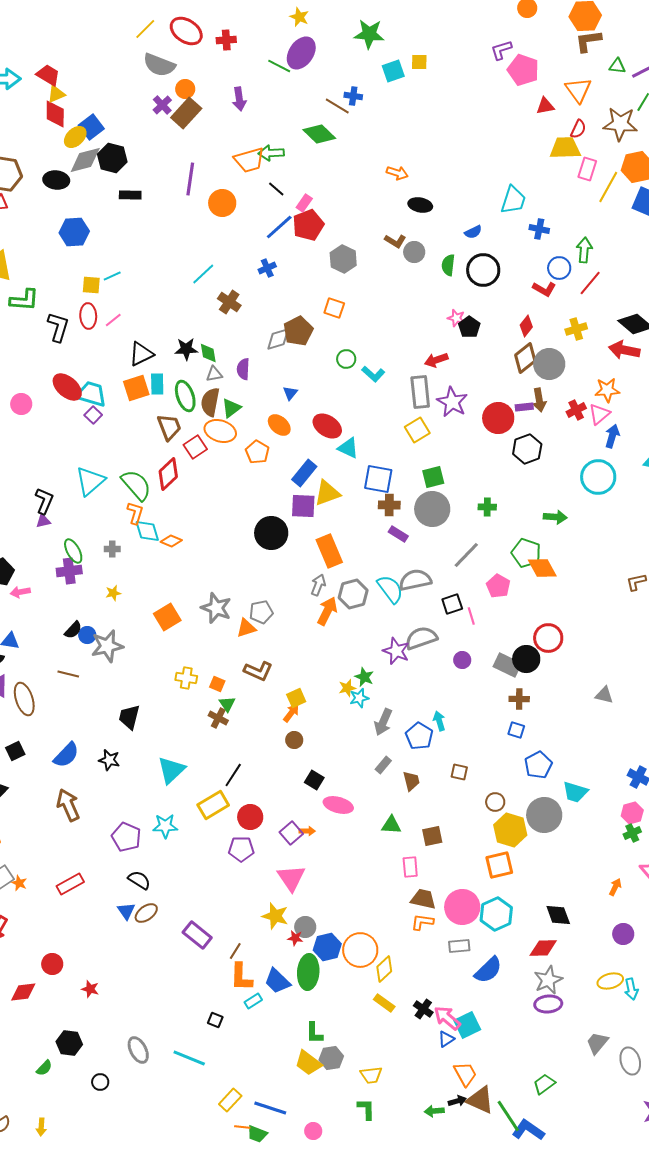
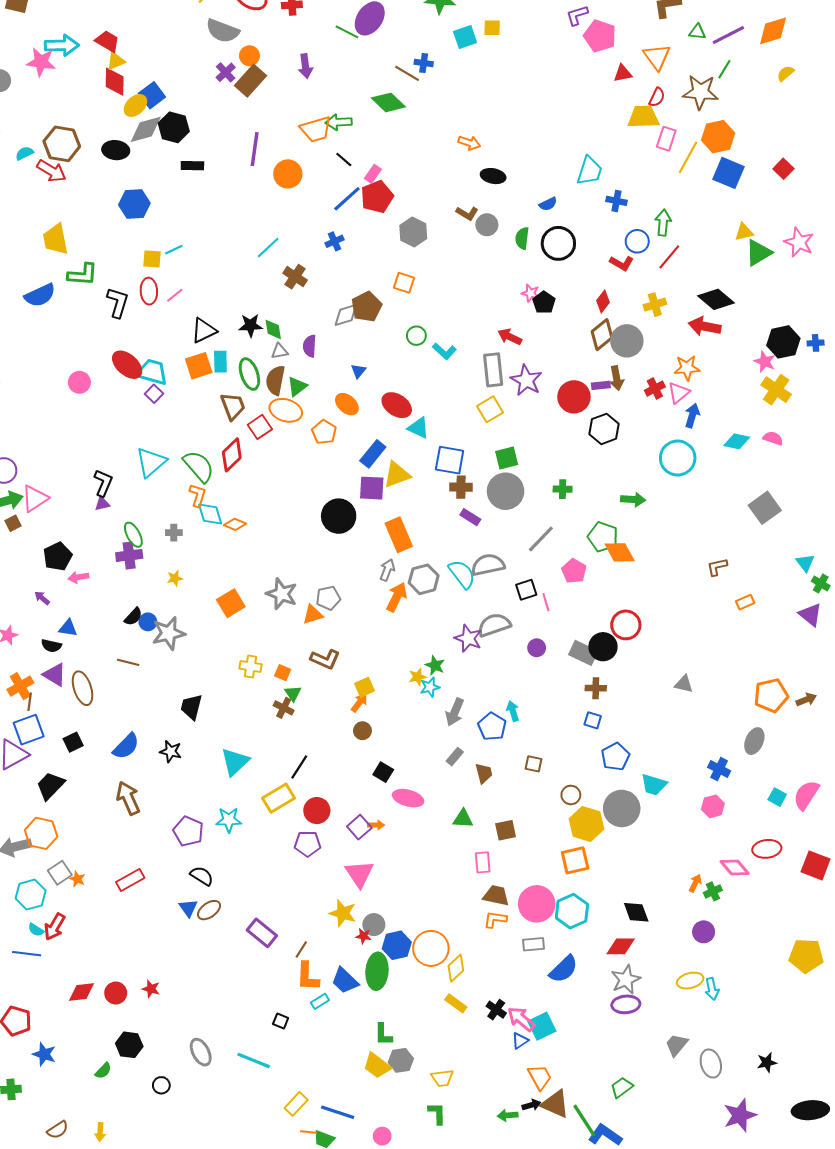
red arrow: (436, 360) -> (510, 337), turned 45
green cross: (632, 833) -> (713, 891), moved
red circle: (52, 964) -> (116, 993), moved

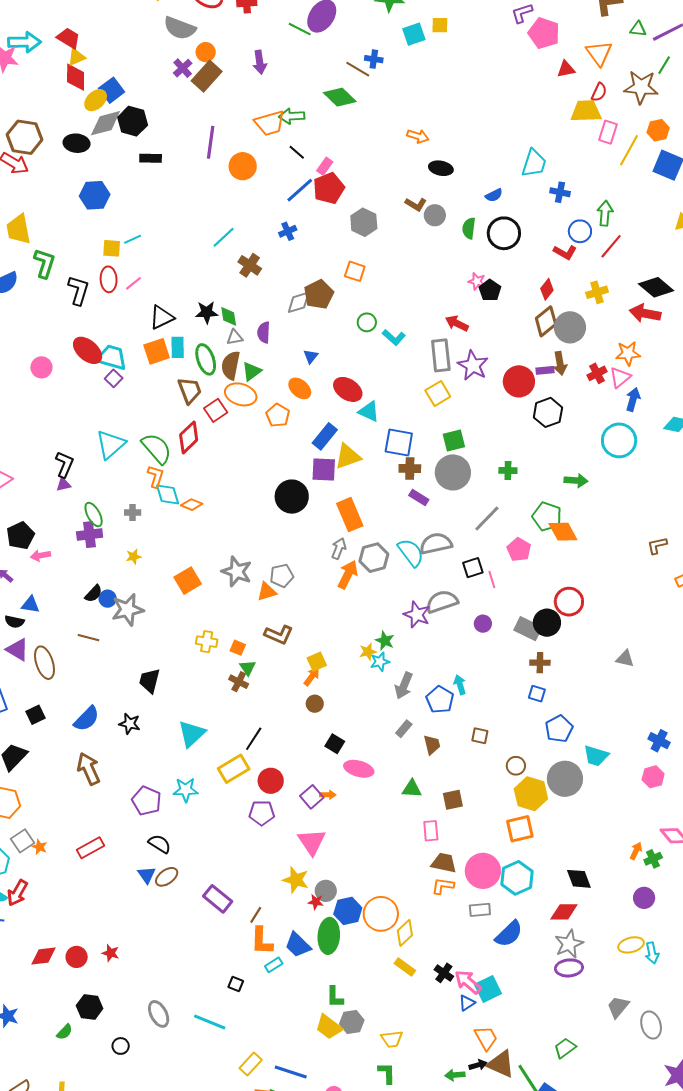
orange hexagon: (718, 137) -> (658, 130), size x0.7
green L-shape: (83, 275) -> (45, 263), turned -76

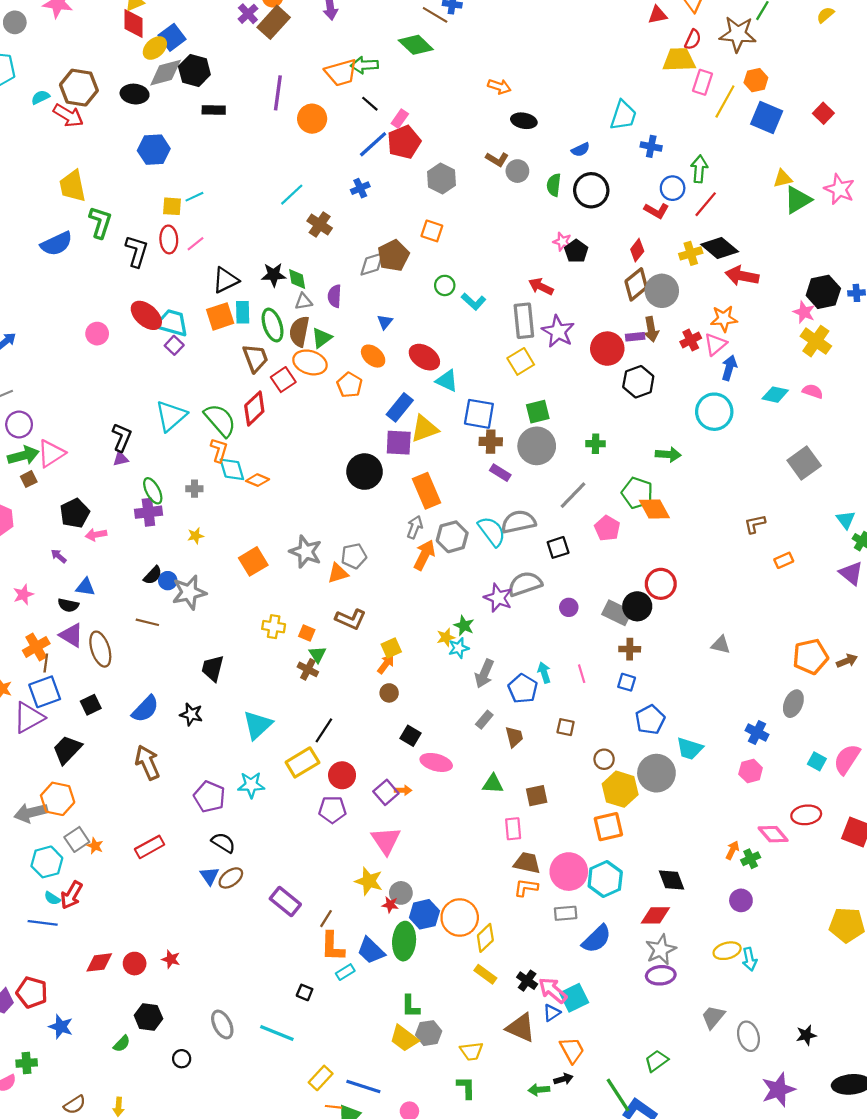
black diamond: (656, 287) -> (720, 248), moved
pink line: (492, 580) -> (582, 674), moved
brown triangle: (501, 1064) -> (521, 1028), moved

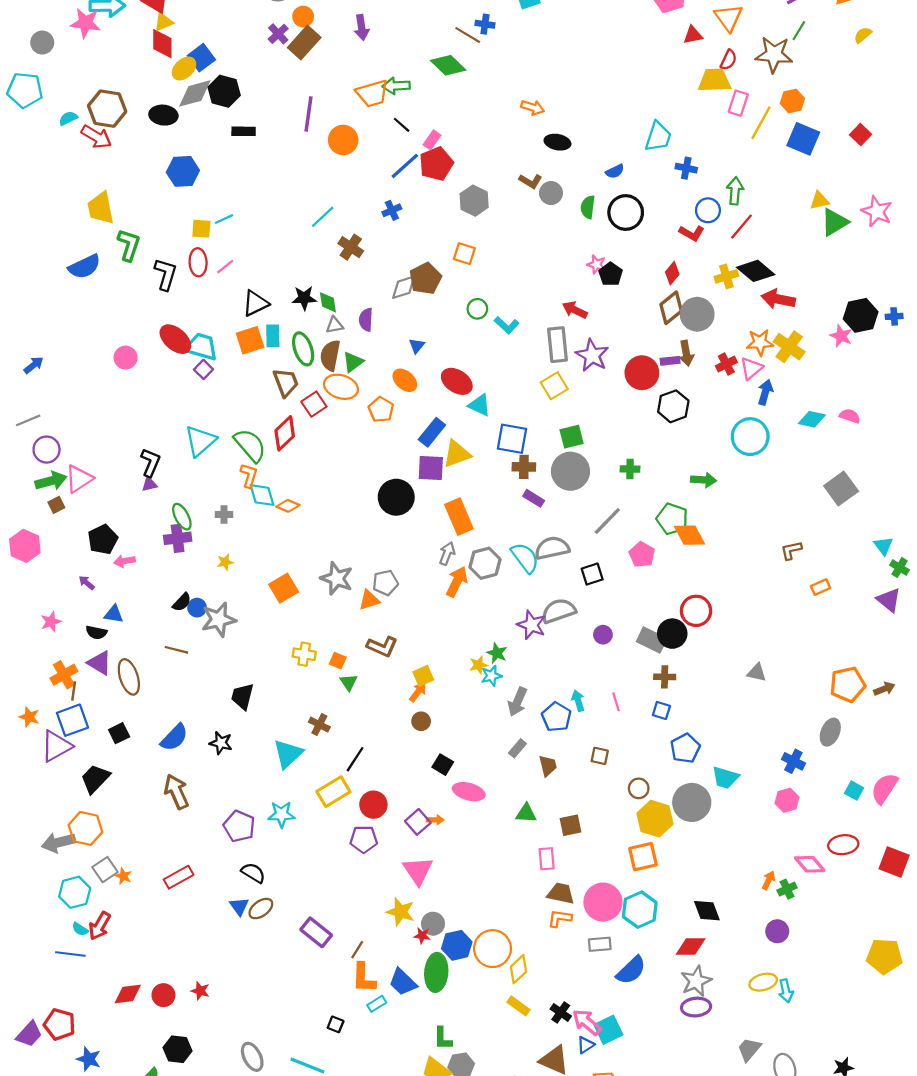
yellow cross: (816, 341) -> (789, 347), moved
brown cross: (308, 669) -> (319, 725), moved

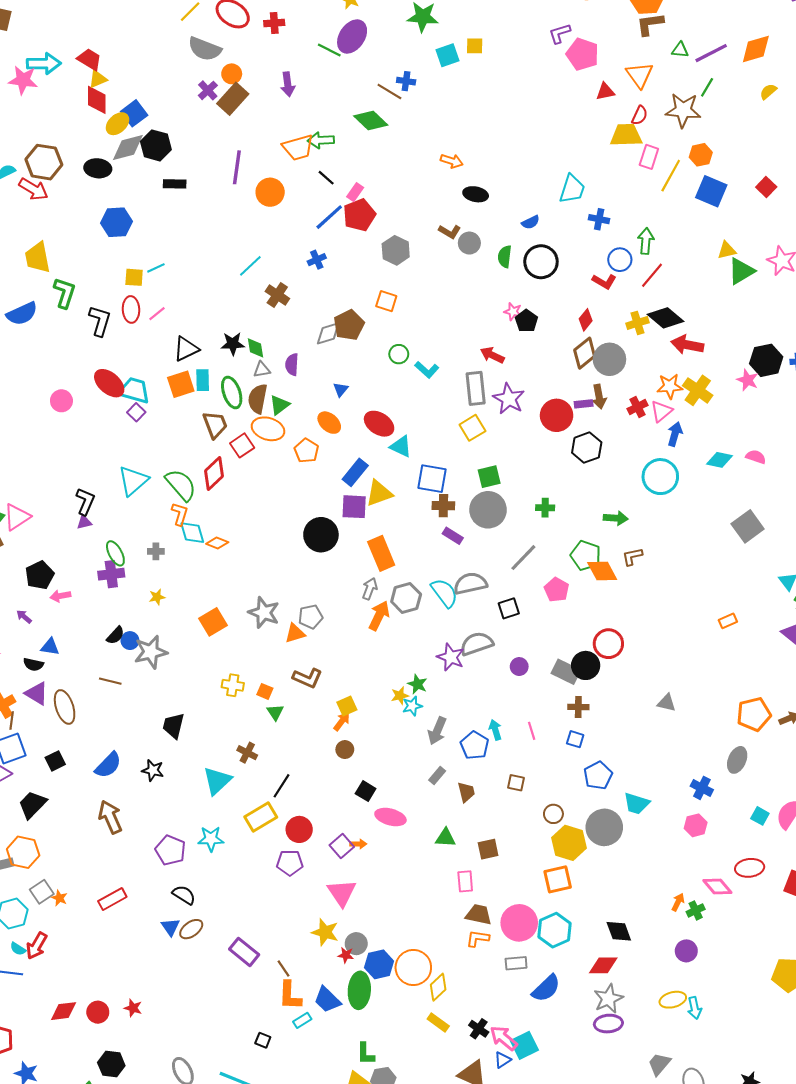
brown L-shape: (791, 550) -> (632, 556), moved
brown line: (357, 950) -> (284, 969), turned -66

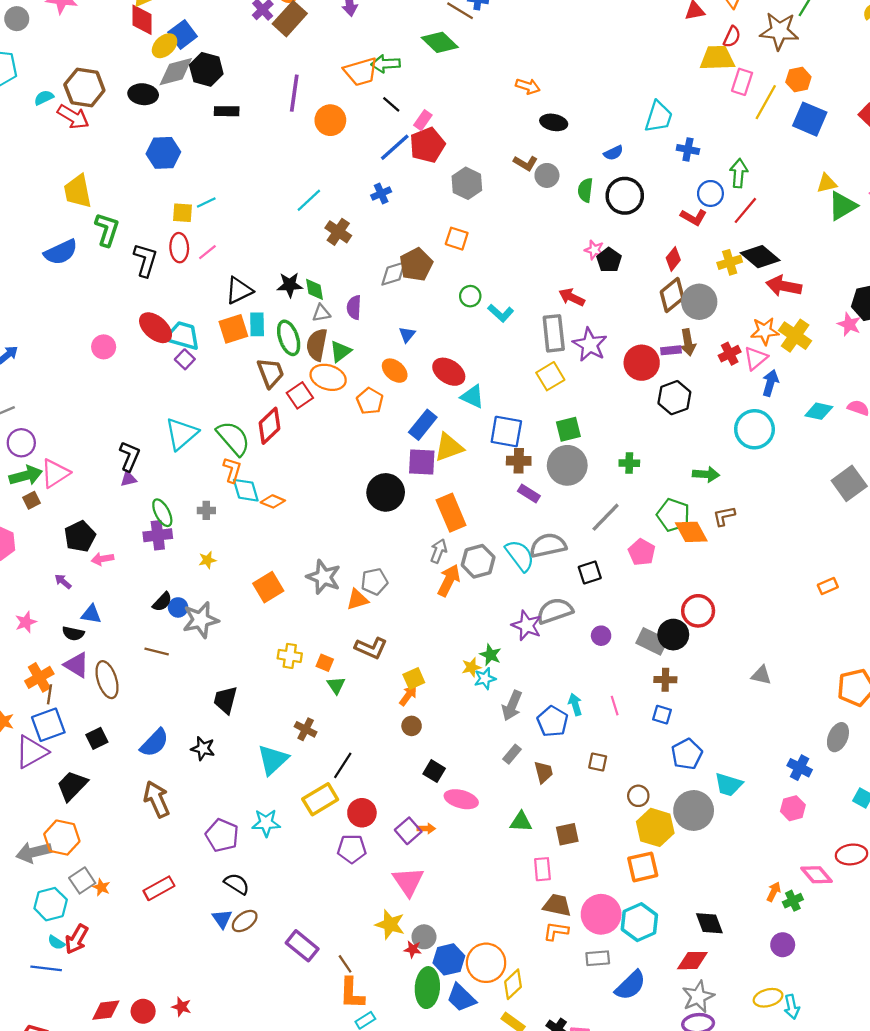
blue trapezoid: (327, 1000) -> (461, 998), moved

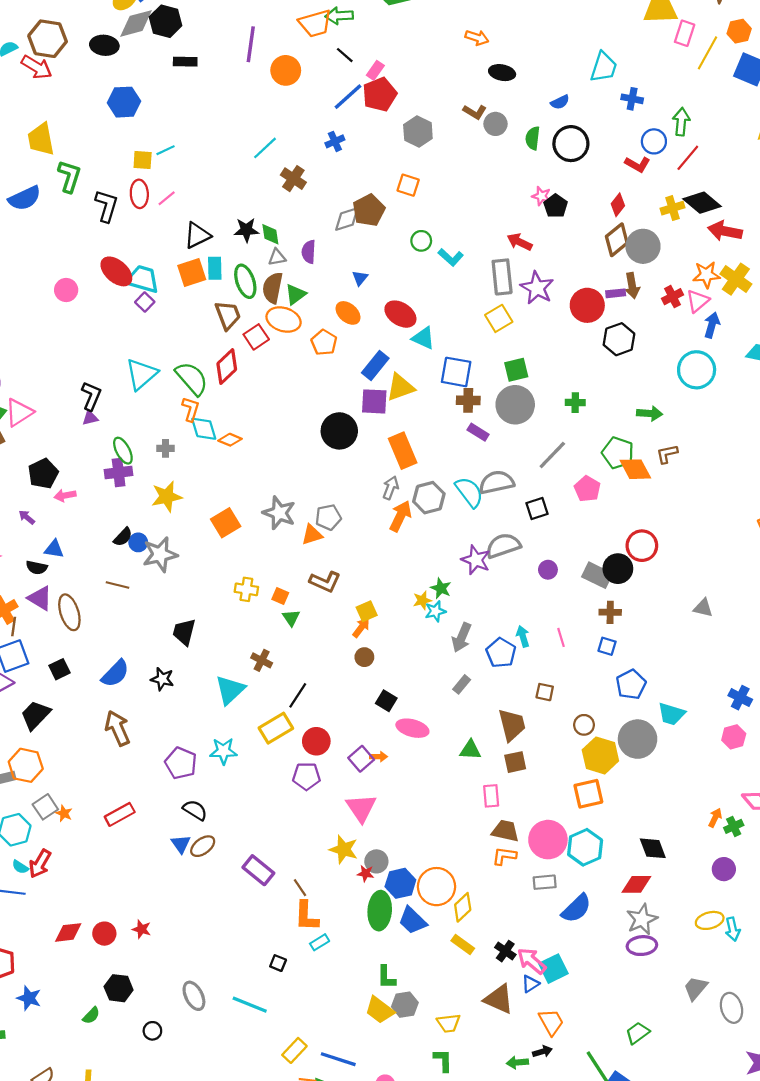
yellow star: (207, 560) -> (167, 497), size x1.8
brown trapezoid: (544, 772) -> (512, 725), moved, size x1.5

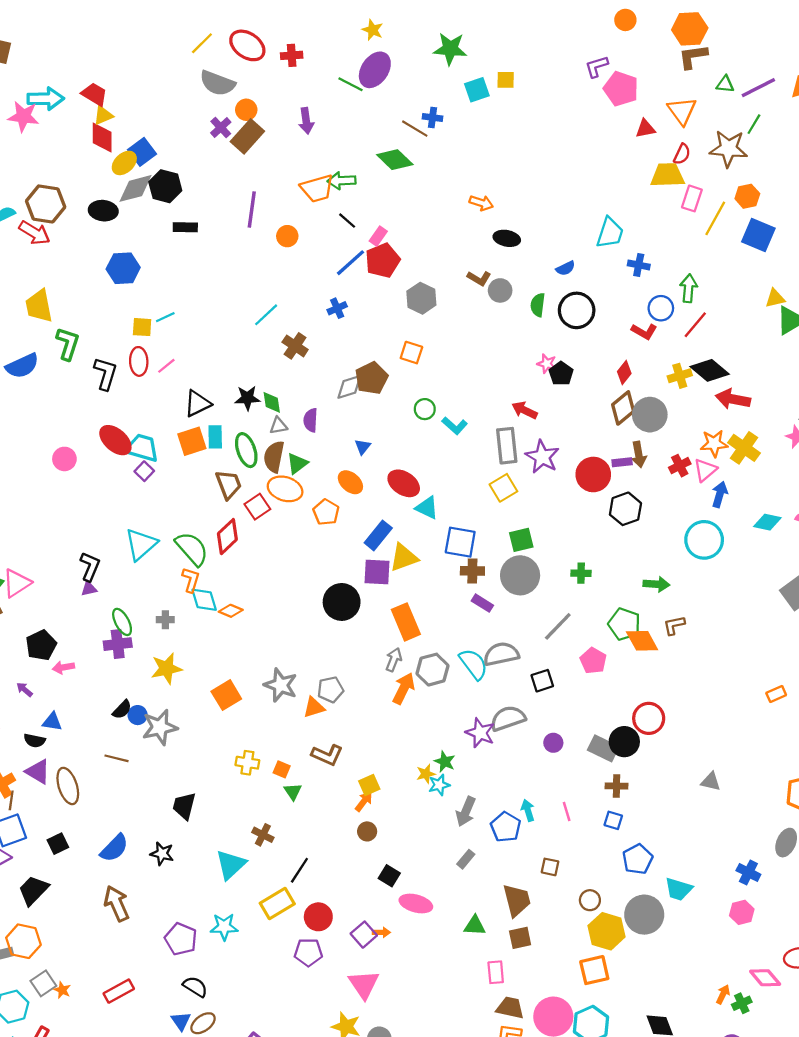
orange circle: (286, 70) -> (287, 236), size x0.7

